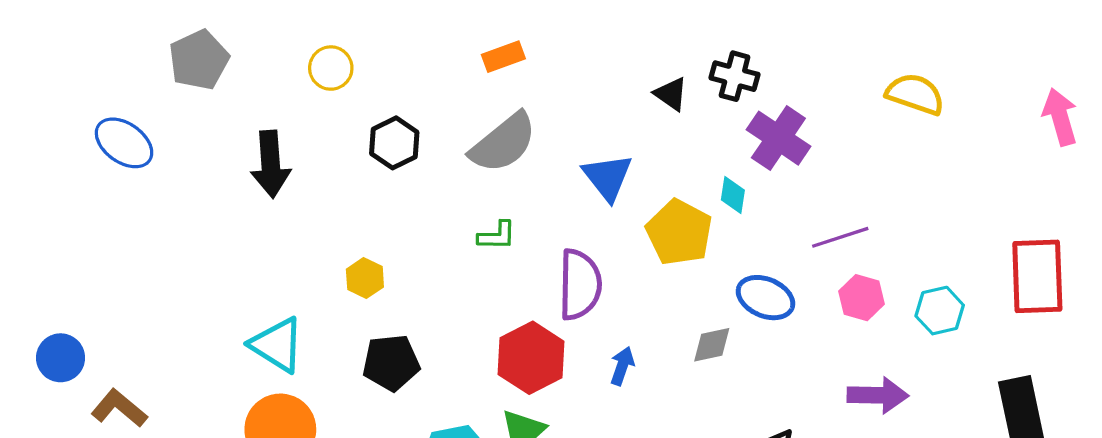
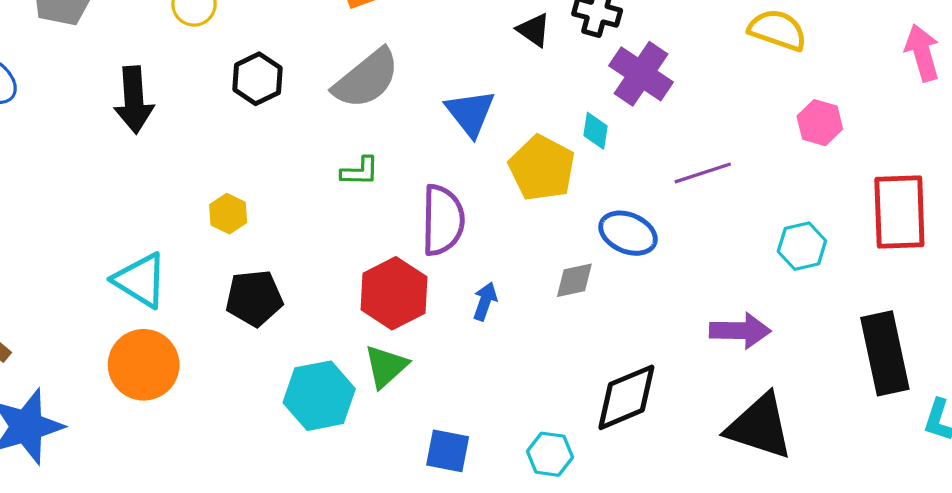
pink hexagon: (862, 298) -> (820, 123), moved

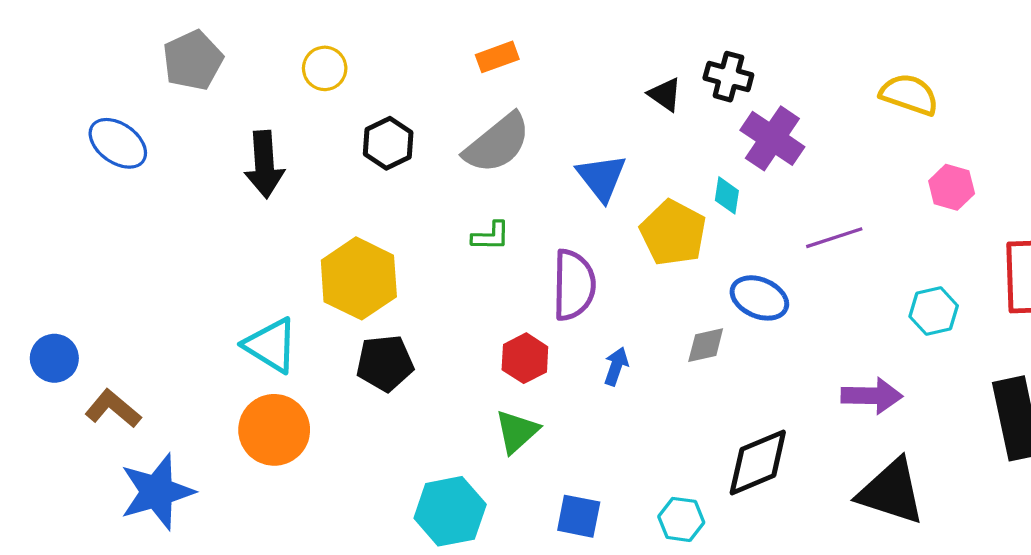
yellow hexagon: (228, 214) -> (359, 278), size x2.0
red hexagon: (394, 293) -> (525, 358), size x0.7
cyan hexagon: (319, 396) -> (450, 511), moved

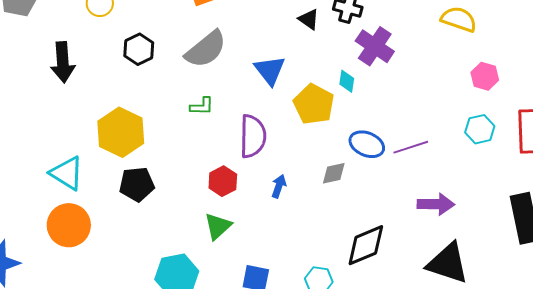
purple line: (834, 238) -> (411, 147), moved
cyan hexagon: (934, 311) -> (480, 129), moved

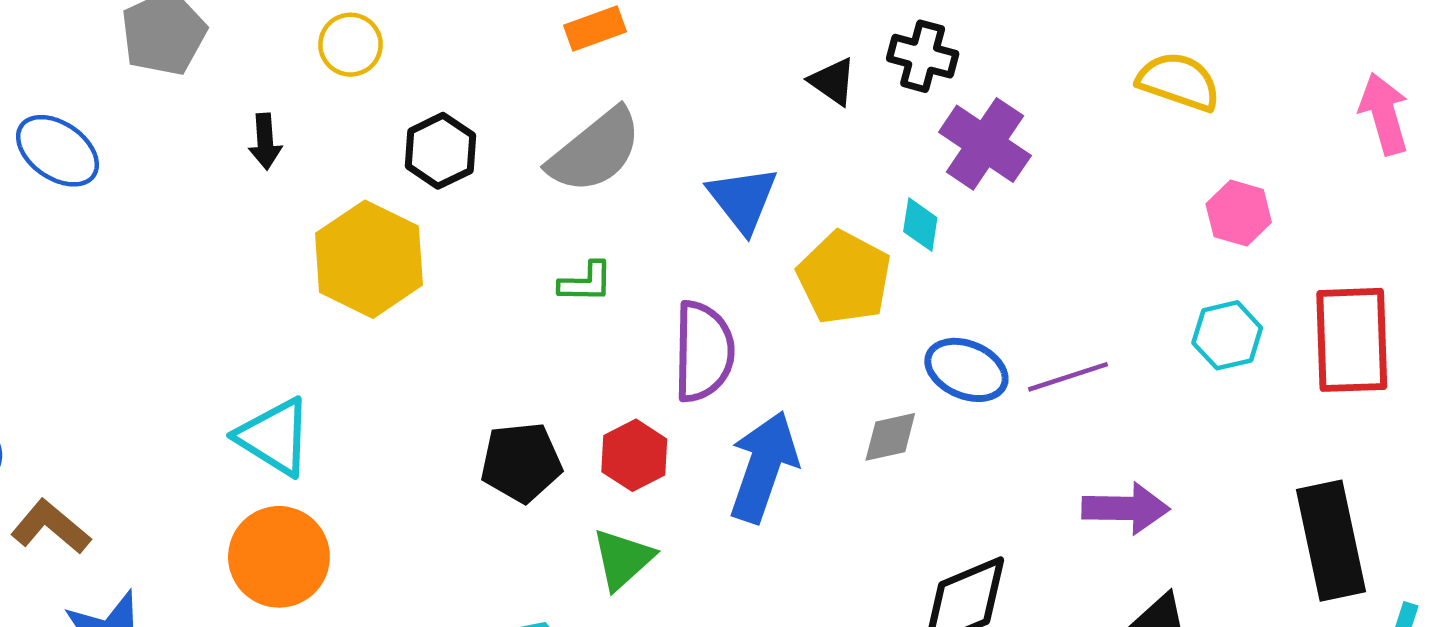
black arrow: (63, 62) -> (265, 142), moved, size x0.6
yellow hexagon: (121, 132) -> (369, 259), moved
black pentagon: (137, 184) -> (521, 462), moved
blue arrow: (279, 186) -> (763, 467), size x2.0

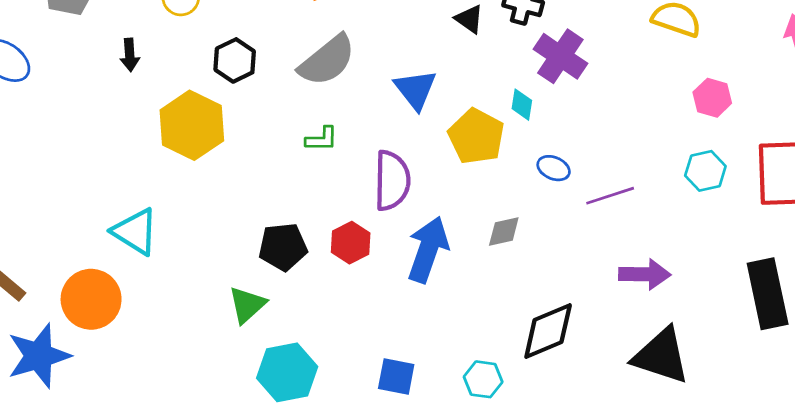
blue ellipse: (966, 370) -> (554, 168), moved, size x0.7
orange circle: (279, 557) -> (91, 299), moved
green triangle: (623, 559) -> (247, 305), moved

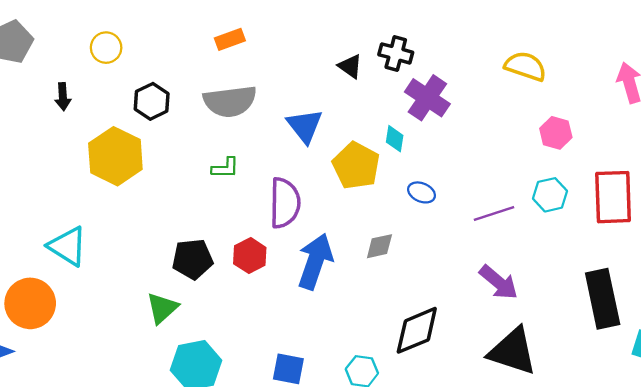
gray semicircle: (327, 60) -> (230, 101), turned 32
purple line: (610, 196) -> (494, 213), moved
purple arrow: (645, 274) -> (499, 282), turned 39

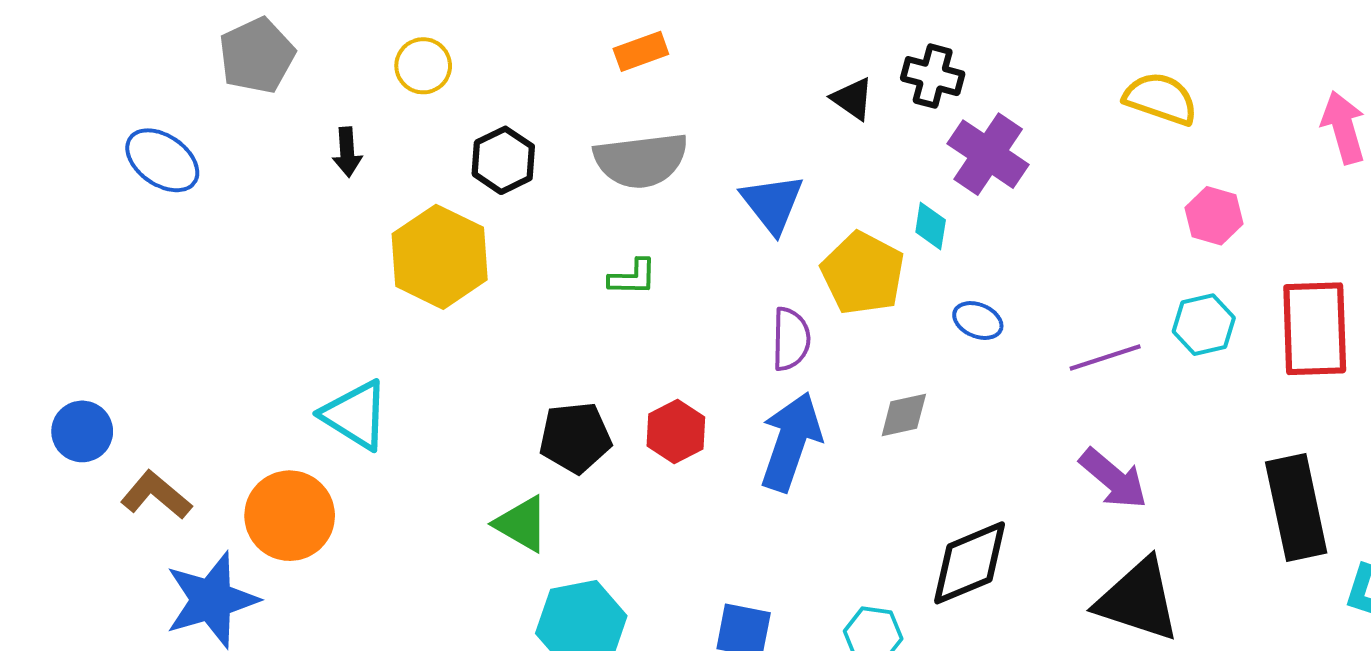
purple semicircle: (285, 203) -> (791, 339), moved, size x0.7
green triangle: (162, 308) -> (522, 524), turned -48

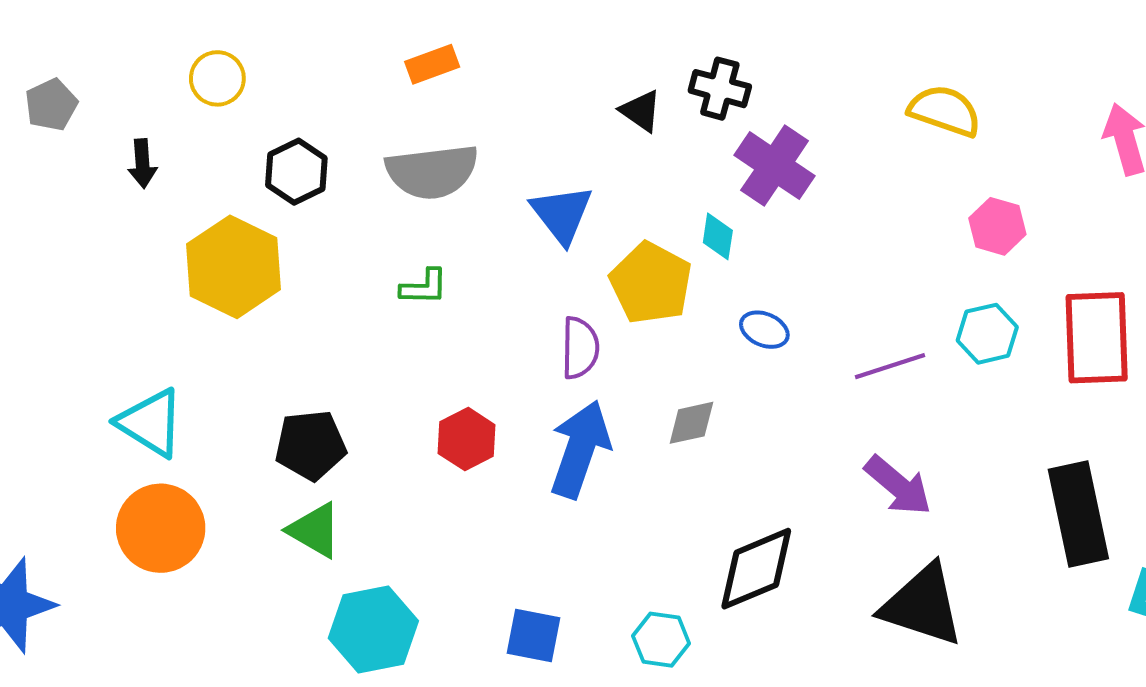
gray pentagon: (257, 56) -> (51, 105), moved, size x0.7
black pentagon: (575, 438) -> (311, 445), moved
orange circle: (290, 516) -> (161, 528), moved

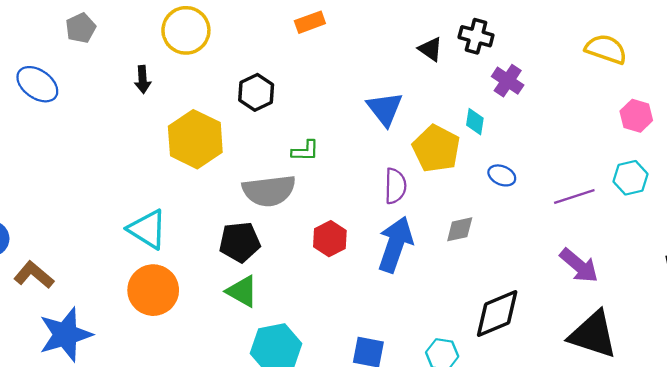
yellow circle: (217, 78) -> (186, 30), size x1.5
gray pentagon: (51, 105) -> (81, 28), moved
purple cross: (775, 166) -> (508, 81), size x0.7
black hexagon: (296, 172) -> (256, 92), moved
gray semicircle: (432, 172) -> (269, 191), moved

